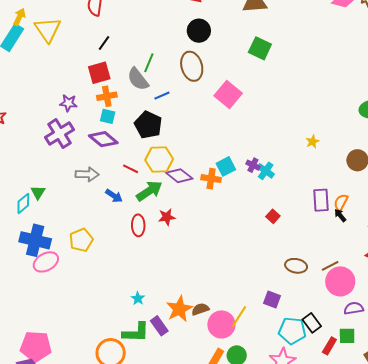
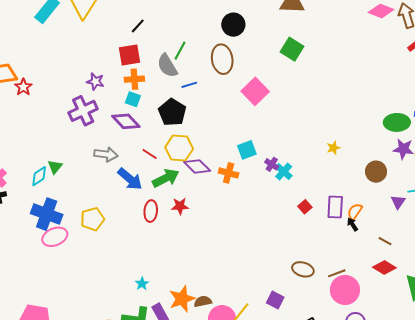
cyan square: (226, 166) -> (247, 150), moved
blue arrow: (114, 196) -> (130, 179), size x1.5
red square: (273, 216) -> (305, 207), moved

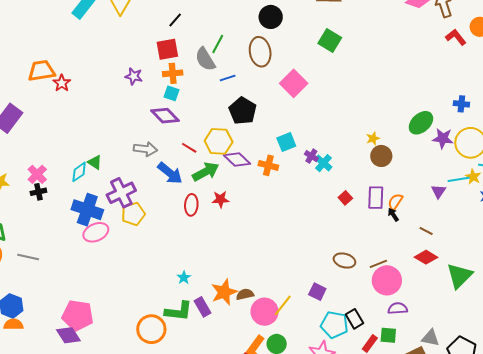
purple cross: (83, 111) -> (121, 193), moved
black pentagon: (172, 112) -> (243, 111), moved
green ellipse: (397, 122) -> (421, 123), moved, turned -40
green triangle: (55, 167) -> (95, 162), turned -35
brown circle: (376, 172) -> (381, 156), moved

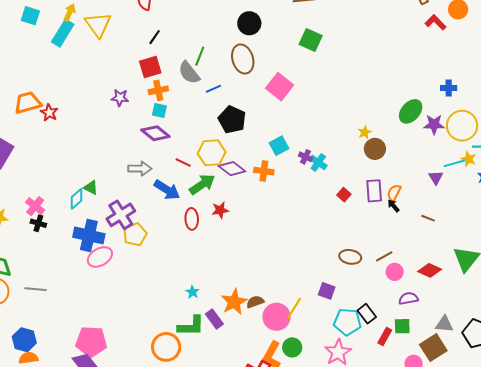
black cross: (38, 192) -> (38, 223), turned 35
red diamond: (426, 257) -> (430, 270), moved
pink circle: (387, 280) -> (395, 272), size x0.6

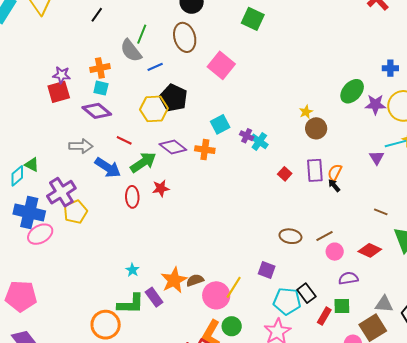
red square: (150, 67) -> (59, 92), moved
yellow hexagon: (212, 153) -> (154, 109), moved
brown line: (428, 218) -> (381, 212), moved
pink pentagon: (91, 342) -> (21, 296), moved

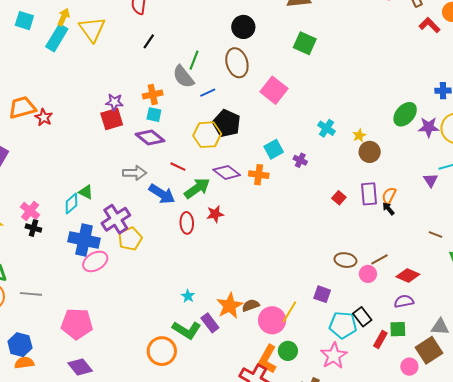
cyan cross: (259, 141) -> (326, 128), moved
red diamond: (370, 250) -> (408, 275), moved
pink circle: (335, 252) -> (368, 274), moved
green L-shape: (131, 304) -> (187, 330), turned 32

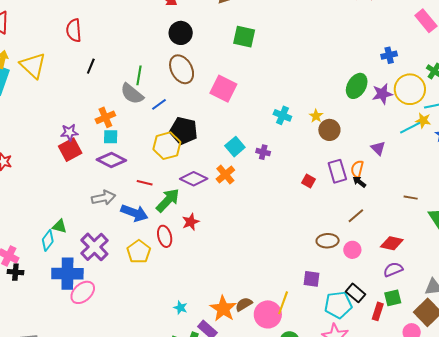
orange cross: (259, 175) -> (225, 175), turned -36
purple triangle: (431, 180) -> (378, 148), moved
yellow pentagon: (130, 239) -> (139, 252), moved
brown line: (379, 259) -> (356, 216), moved

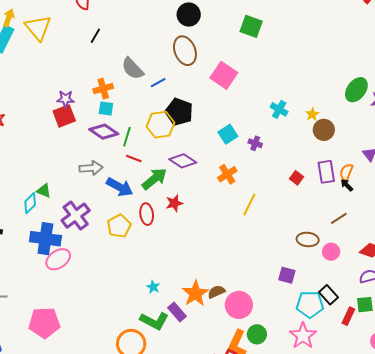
green line: (139, 75) -> (127, 137), moved
orange cross: (225, 175) -> (227, 174), moved
yellow line: (283, 303) -> (249, 205), moved

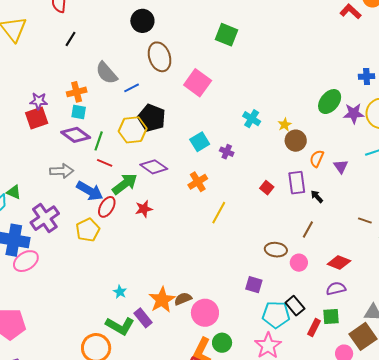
black circle: (189, 15) -> (142, 21), moved
orange semicircle: (346, 172) -> (317, 159), moved
red ellipse: (147, 214) -> (107, 207), moved, turned 35
brown line: (339, 218) -> (308, 230), turned -30

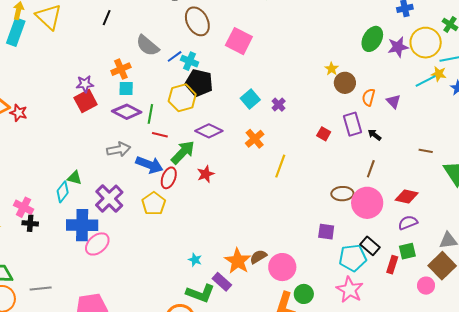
cyan cross: (252, 119) -> (190, 61), moved
purple cross: (227, 152) -> (279, 105), turned 32
pink circle: (299, 263) -> (367, 203), size x1.8

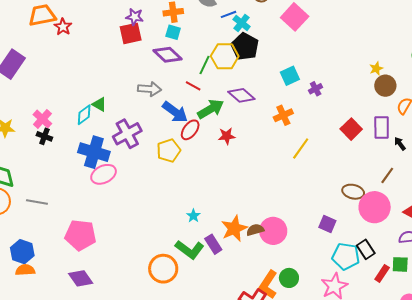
green line: (150, 114) -> (205, 65), moved
red square: (324, 134) -> (351, 129), size x1.5
pink circle: (282, 267) -> (273, 231), moved

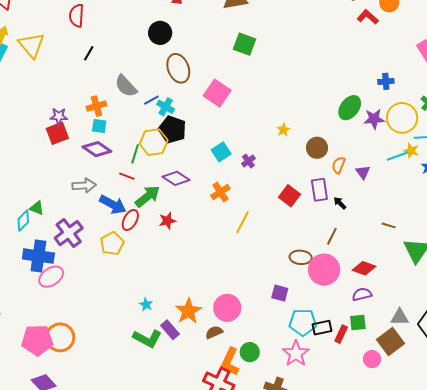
yellow star: (376, 68) -> (283, 130), moved
brown semicircle: (255, 230) -> (214, 332), moved
black rectangle: (366, 249) -> (322, 328), moved, turned -60
orange circle: (163, 269) -> (60, 337), moved

